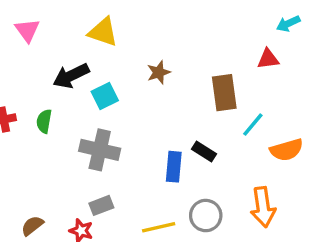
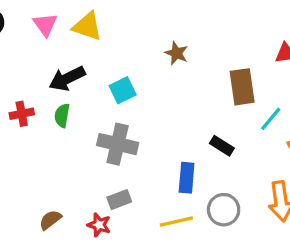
yellow triangle: (103, 32) -> (87, 26), moved
brown star: (159, 72) -> (176, 53), moved, turned -30
black arrow: (71, 76) -> (67, 78), moved
blue rectangle: (174, 167) -> (187, 178), moved

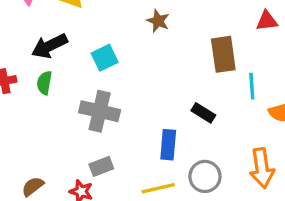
cyan line: (271, 119) -> (252, 86), turned -44

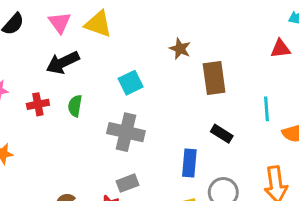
black arrow: (49, 46) -> (63, 63), moved
brown rectangle: (223, 54) -> (214, 78), moved

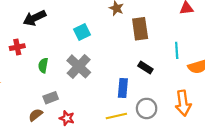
green semicircle: (75, 106) -> (43, 65), moved
gray cross: (126, 132) -> (79, 66), turned 30
gray rectangle: (128, 183) -> (51, 98), moved

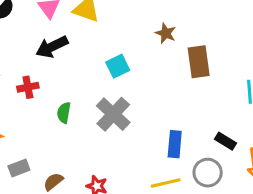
black rectangle: (145, 68) -> (226, 141), moved
gray rectangle: (51, 98) -> (19, 168), moved

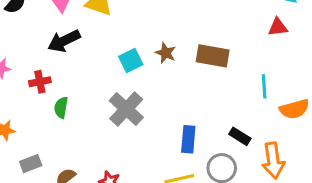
brown star: (166, 33) -> (166, 53), moved
brown rectangle: (199, 62) -> (213, 56), turned -72
green semicircle: (64, 113) -> (61, 107), moved

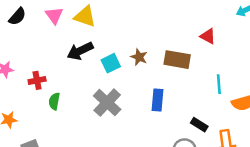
red triangle: (278, 27) -> (208, 36), moved, turned 35
black arrow: (64, 41) -> (80, 51), moved
blue rectangle: (188, 139) -> (157, 100), moved

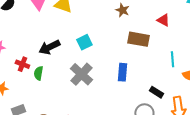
black arrow: (80, 51) -> (49, 47), moved
brown star: (139, 57) -> (122, 10), moved
red cross: (37, 80) -> (22, 64), moved, turned 32

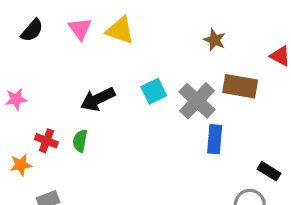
red cross: (22, 64) -> (46, 141), moved
gray cross: (81, 74) -> (197, 101), moved

